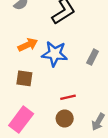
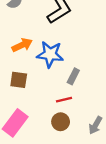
gray rectangle: (93, 57) -> (73, 76), moved

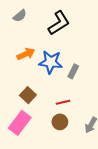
gray rectangle: (73, 76) -> (73, 71), moved
brown square: (19, 80) -> (28, 95), moved, turned 35

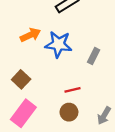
gray rectangle: (73, 71) -> (94, 56), moved
brown square: (28, 95) -> (21, 79), moved

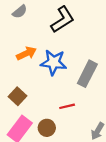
gray rectangle: (94, 56) -> (87, 74), size x1.6
brown circle: (69, 112) -> (47, 128), moved

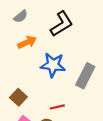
orange arrow: (26, 53) -> (27, 42), moved
red line: (67, 106) -> (57, 107), moved

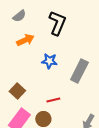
black L-shape: (62, 24) -> (57, 23), turned -35
blue star: (53, 65) -> (49, 61), size x0.7

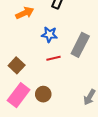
red line: (53, 100) -> (53, 58), moved

